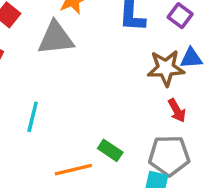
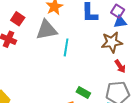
blue triangle: (191, 58) -> (120, 22), moved
cyan line: (33, 117) -> (66, 47), moved

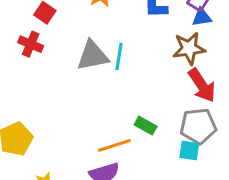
gray triangle: (47, 30) -> (93, 56), moved
red arrow: (120, 66) -> (202, 85), size x1.6

